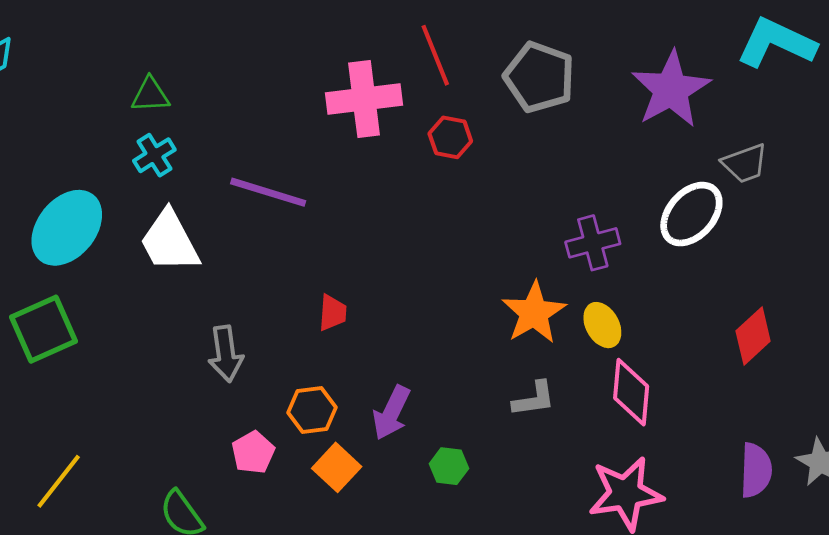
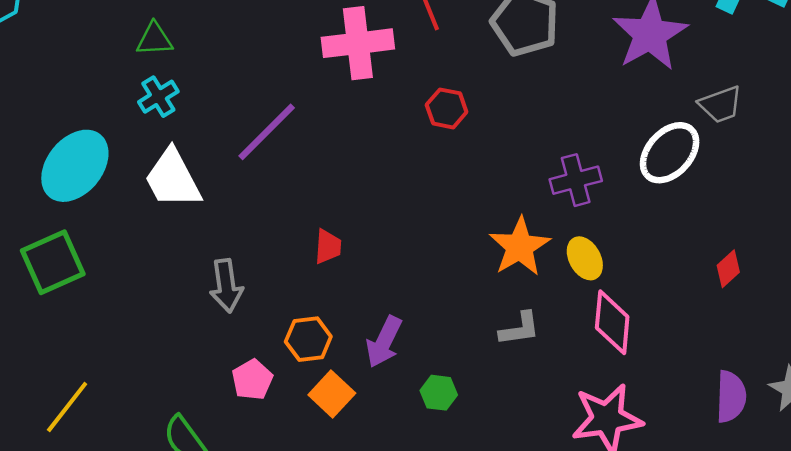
red hexagon: (450, 137) -> (447, 108), moved
purple line: (268, 192) -> (267, 132), turned -62
red diamond: (753, 336) -> (728, 269), size x0.7

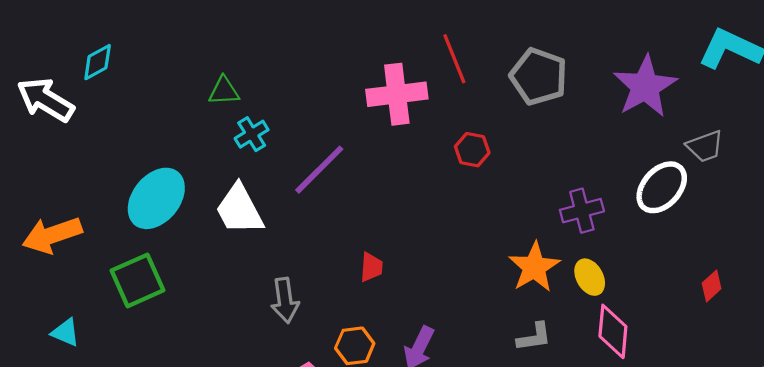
cyan cross: (158, 97) -> (252, 134), moved

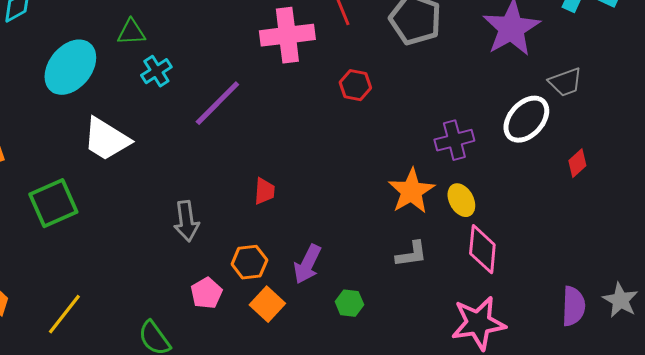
cyan ellipse: (156, 198) -> (70, 67), moved
white trapezoid: (239, 209) -> (106, 139), moved, turned -30
red diamond: (712, 286) -> (577, 163), moved

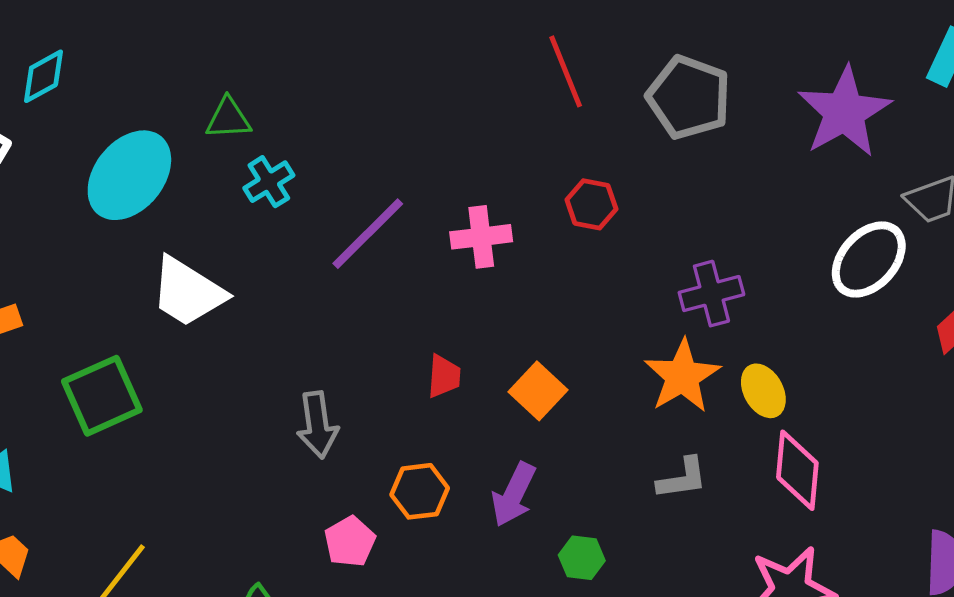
pink cross: (287, 35) -> (481, 237), moved, size x0.7
purple cross: (454, 140) -> (711, 294), moved
orange square: (267, 304) -> (538, 391), moved

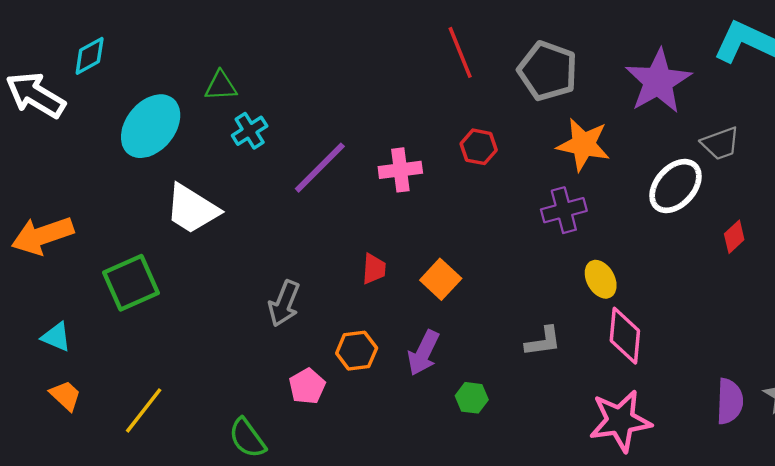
orange star: (682, 376) -> (583, 145), moved, turned -30
gray arrow: (317, 425) -> (284, 303), turned 30

